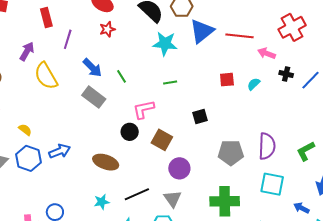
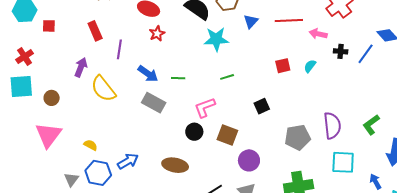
blue triangle: (202, 31) -> (251, 21), size x0.6
green line: (122, 76) -> (178, 78), turned -48
blue arrow: (301, 208) -> (375, 182), turned 42

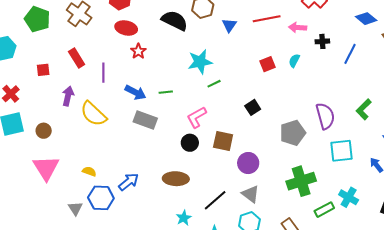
red square: (49, 26) -> (43, 70), moved
cyan star: (216, 39) -> (200, 62), moved
blue line: (366, 54) -> (350, 54), moved

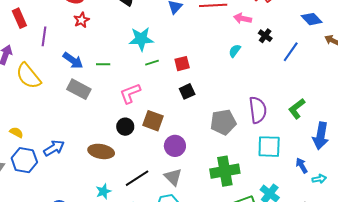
black cross: (322, 41) -> (265, 36), turned 32
red square: (267, 64) -> (182, 64), moved
black circle: (190, 143) -> (125, 127), moved

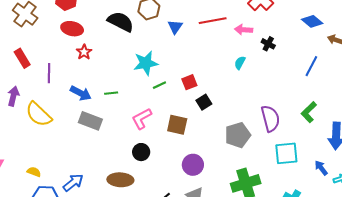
blue line: (291, 52) -> (311, 66), moved
black square: (187, 91) -> (204, 102), moved
brown square: (153, 121) -> (177, 125), moved

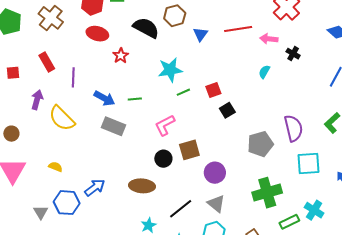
red star: (84, 52) -> (121, 56), moved
brown square: (177, 125) -> (189, 150), moved, turned -30
yellow semicircle: (34, 172) -> (55, 167), moved

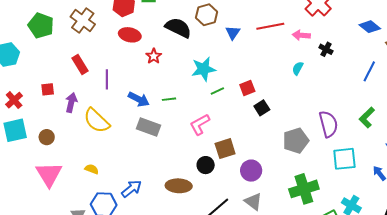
red square: (13, 73) -> (48, 89), moved
black circle: (163, 159) -> (206, 165), moved

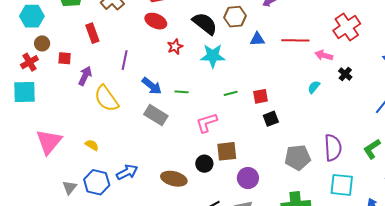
blue triangle: (233, 33) -> (257, 39), turned 42
red rectangle: (80, 65) -> (92, 33), moved
cyan star: (204, 69) -> (213, 56), moved
brown circle: (47, 137) -> (42, 43), moved

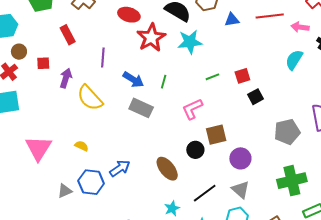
red star: (175, 47) -> (151, 38), size x1.8
cyan semicircle: (314, 87) -> (294, 60), size x1.5
green line: (182, 92) -> (164, 82), turned -72
brown ellipse: (174, 179) -> (167, 169), turned 45
gray triangle: (70, 187) -> (65, 191), turned 35

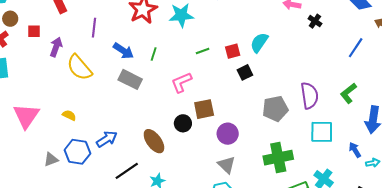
cyan semicircle: (294, 60) -> (259, 43), moved
black line: (205, 193) -> (127, 171), moved

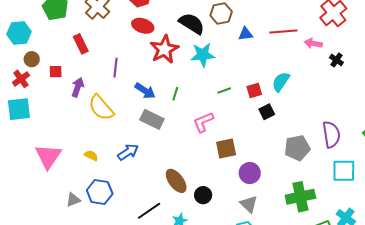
black circle: (183, 123) -> (203, 195), moved
blue arrow: (107, 139) -> (128, 152), moved

